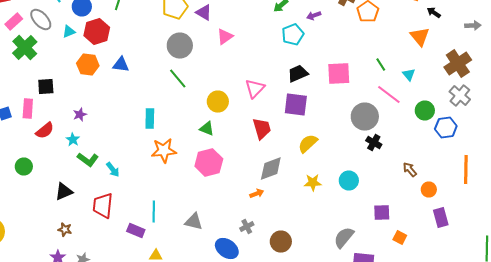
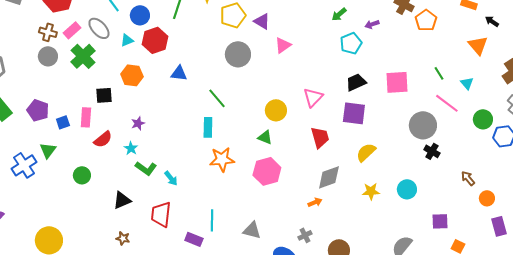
orange hexagon: (88, 64) -> (132, 75), moved
green line: (178, 78) -> (217, 98), moved

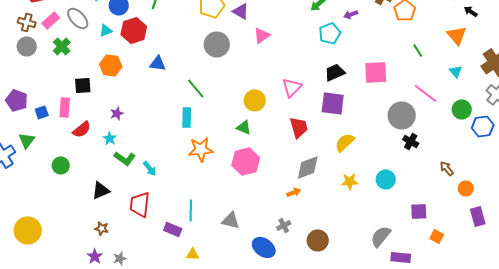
green cross: (83, 56) -> (62, 46), size x0.7
green line: (439, 73) -> (418, 50), moved
cyan triangle: (467, 83) -> (456, 71), moved

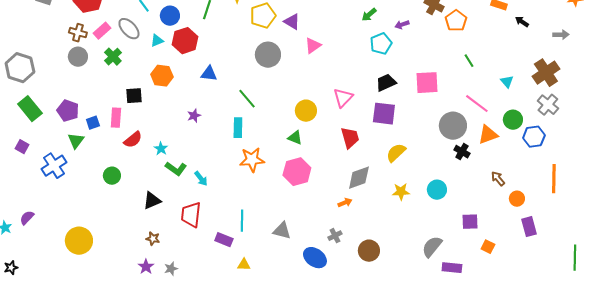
orange triangle: (457, 35) -> (488, 135), moved, turned 50
purple star: (117, 113) -> (194, 116), moved
green triangle: (27, 140) -> (76, 141), moved

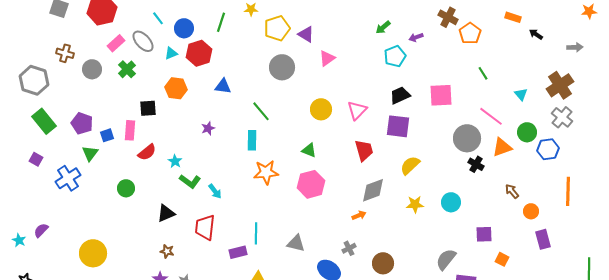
brown cross: (78, 33) -> (65, 53), moved
yellow circle: (306, 111) -> (321, 109), moved
purple rectangle: (224, 240) -> (238, 252), turned -36

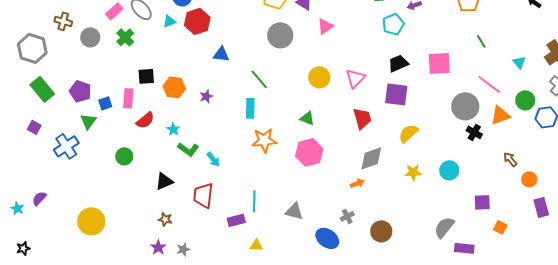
orange hexagon: (176, 88) -> (174, 87), moved

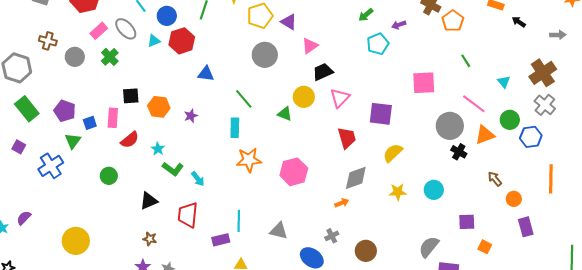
black trapezoid: (398, 63) -> (323, 72), moved
green triangle: (307, 118) -> (285, 114), moved

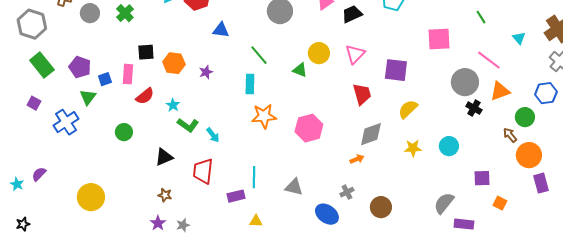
black trapezoid: (323, 72) -> (352, 14), moved
green circle: (510, 120) -> (525, 117), moved
orange circle: (514, 199) -> (529, 155), size x1.6

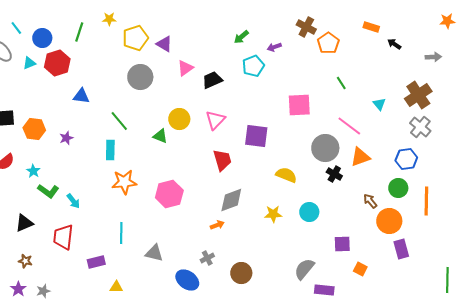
yellow semicircle: (408, 109) -> (286, 175), moved, turned 65
green circle: (525, 117) -> (398, 188), moved
cyan line: (254, 177) -> (121, 233), moved

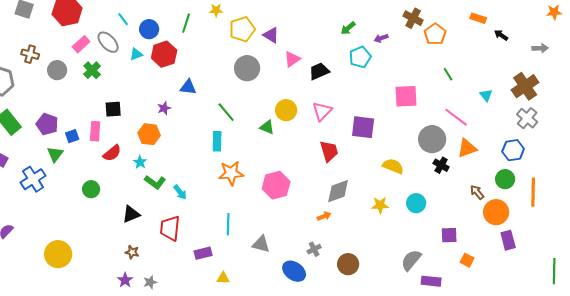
orange hexagon: (34, 129) -> (149, 134), moved
purple star: (66, 138) -> (164, 108), moved

